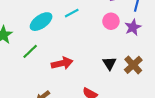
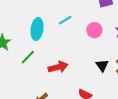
pink circle: (111, 21) -> (94, 30), moved
cyan ellipse: (41, 22) -> (37, 29), turned -45

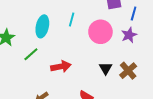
cyan line: (65, 20) -> (72, 19), turned -48
pink circle: (94, 30) -> (100, 32), size x1.5

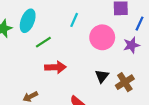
cyan ellipse: (42, 26) -> (28, 21), moved
green line: (31, 54) -> (43, 42), moved

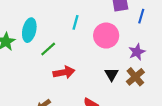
purple star: (131, 45) -> (137, 52), moved

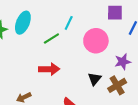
green line: (48, 49) -> (51, 39), moved

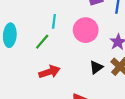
black triangle: (95, 79) -> (96, 67), turned 32

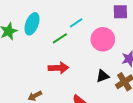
cyan line: (54, 21) -> (76, 23), turned 32

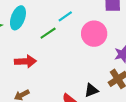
red arrow: (59, 68) -> (25, 61), moved
black triangle: (103, 76) -> (91, 90), moved

